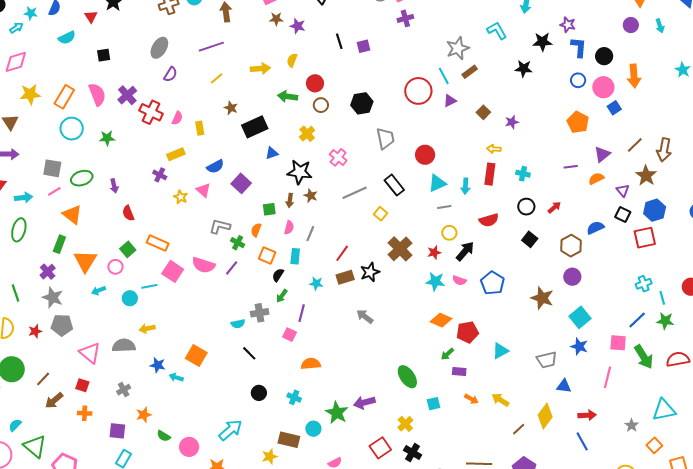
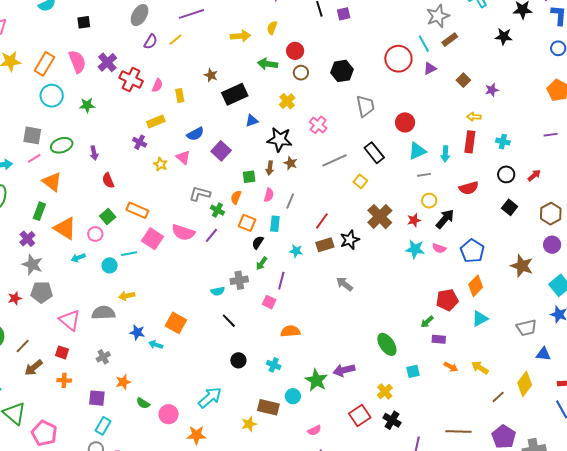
yellow line: (217, 78) -> (176, 40), moved
orange triangle: (85, 261) -> (65, 228), turned -30
orange diamond: (441, 320) -> (476, 286), moved, turned -70

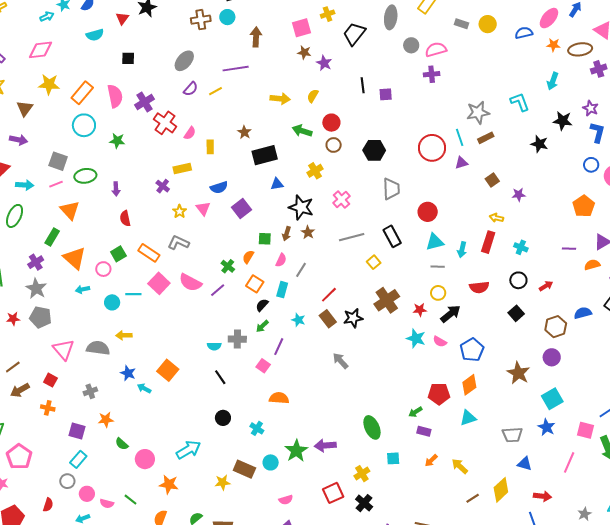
gray L-shape: (200, 194) -> (178, 243), moved
brown rectangle: (325, 245) -> (328, 319), turned 60
orange arrow: (451, 367) -> (431, 460), turned 96

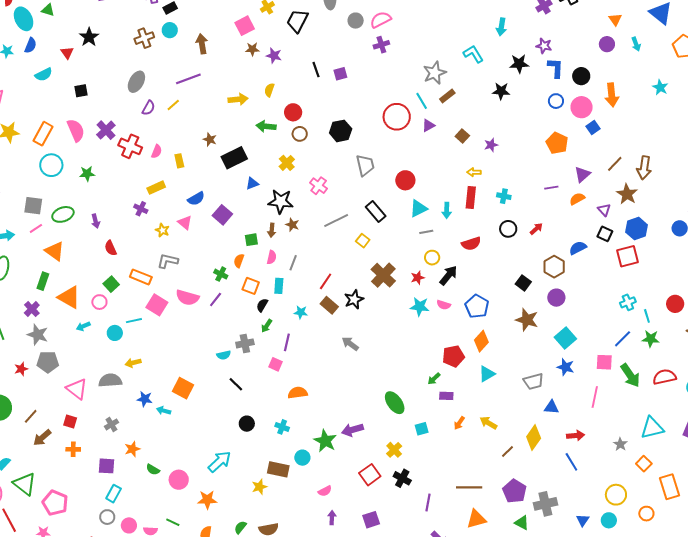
black square: (516, 313) -> (523, 283), moved

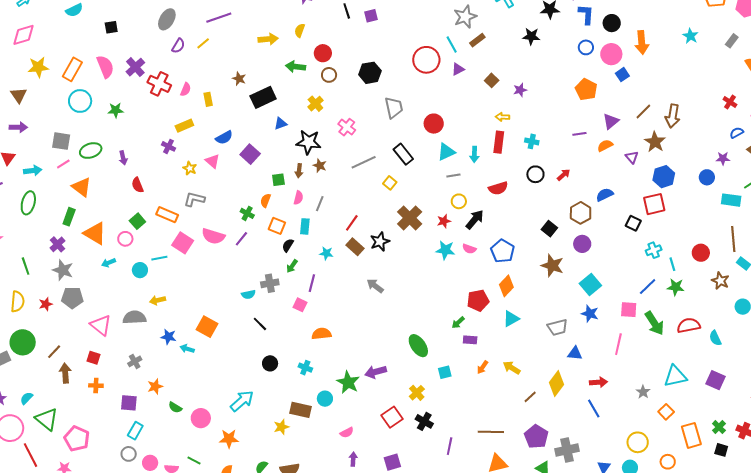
black square: (605, 234) -> (633, 223), moved
brown arrow: (42, 438) -> (65, 373), turned 126

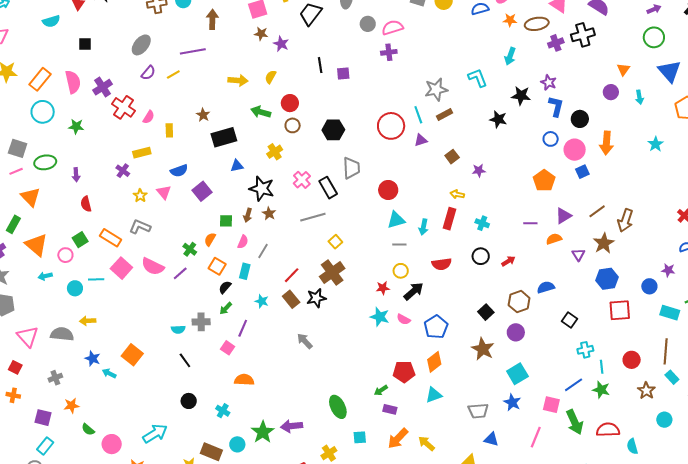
black rectangle: (403, 154) -> (328, 188), moved
red square: (654, 204) -> (620, 310), moved
brown cross: (410, 218) -> (332, 273), moved
orange arrow: (483, 367) -> (398, 438), size x1.6

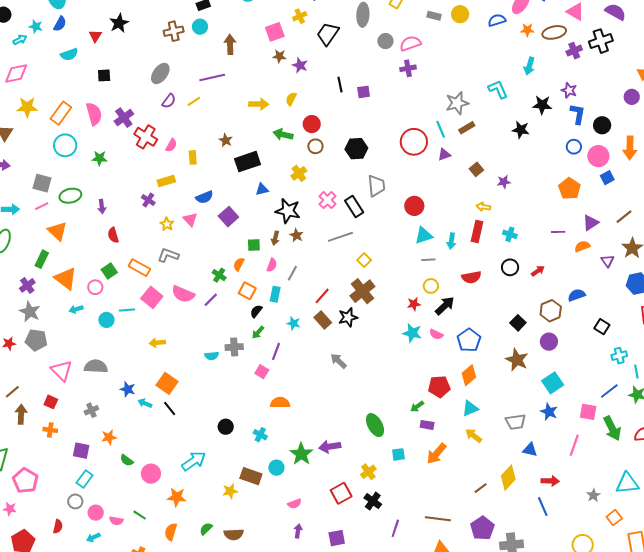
yellow arrow: (88, 321) -> (157, 343), moved
black line: (185, 360) -> (170, 409), moved
yellow arrow: (426, 444) -> (474, 436), moved

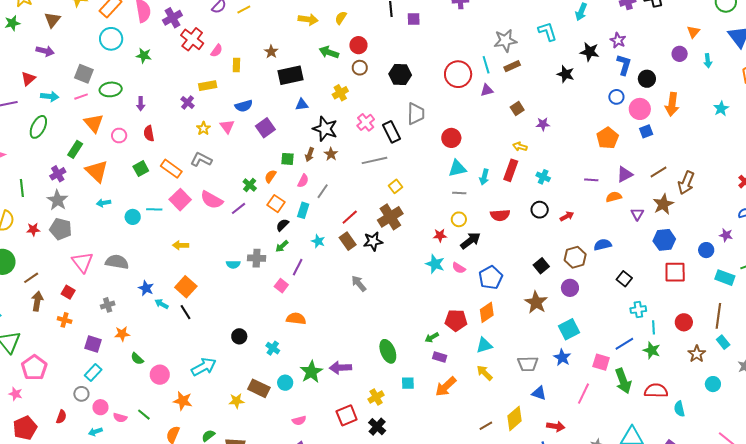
pink circle: (95, 287) -> (119, 136), moved

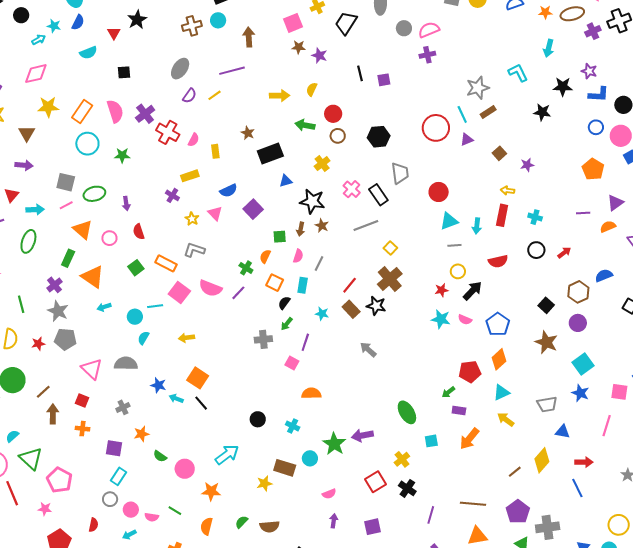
blue L-shape: (624, 65) -> (599, 94), turned 85
black star: (373, 241) -> (376, 306), turned 30
cyan semicircle: (233, 264) -> (143, 338), moved, turned 128

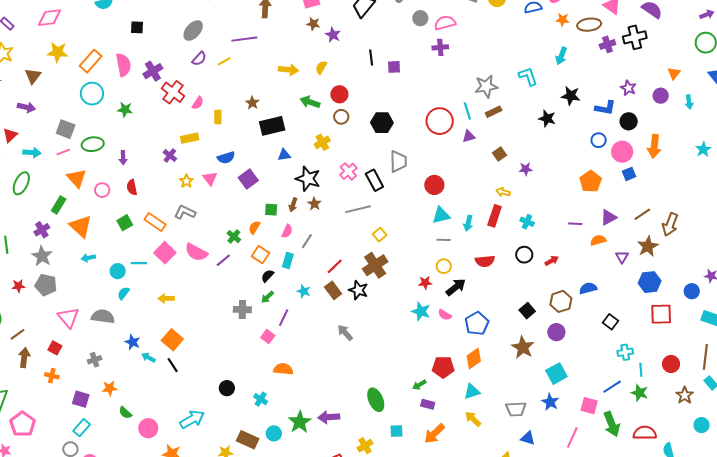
purple star: (589, 71) -> (628, 88), moved

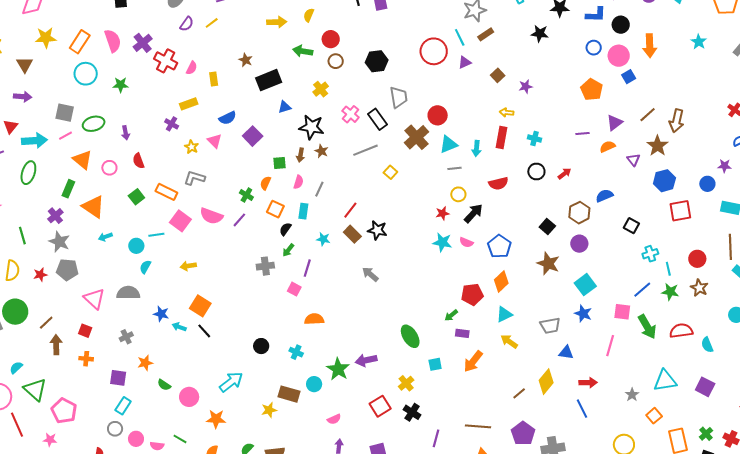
cyan arrow: (32, 153) -> (35, 141), size x1.4
brown cross: (375, 265) -> (417, 137), moved
brown star: (685, 395) -> (699, 288), moved

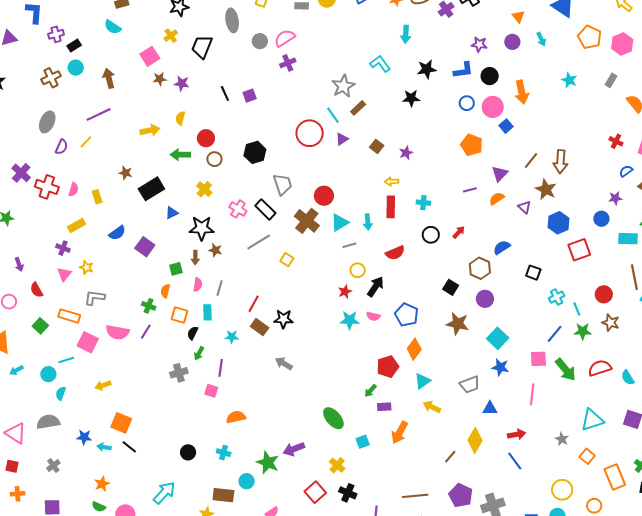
pink triangle: (215, 141) -> (64, 274), moved, turned 35
orange star: (145, 363) -> (102, 484), moved

